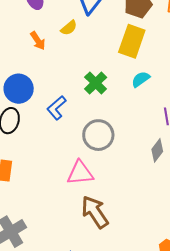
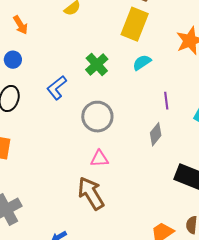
orange arrow: (38, 41) -> (20, 25), moved
blue circle: (19, 89) -> (13, 60), moved, size x0.6
pink triangle: (80, 173) -> (99, 159), moved, size x0.7

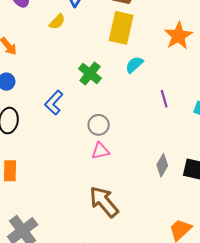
gray circle: (97, 117) -> (99, 125), size x0.7
gray diamond: (156, 134) -> (162, 165), moved
pink triangle: (99, 159) -> (100, 151), moved

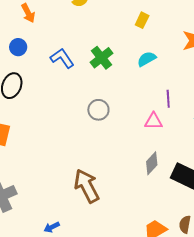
yellow rectangle: (121, 28) -> (142, 20), size x0.5
blue L-shape: (54, 103) -> (62, 58), moved, turned 90
pink triangle: (100, 151) -> (154, 121), moved

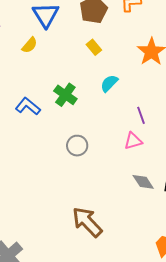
yellow rectangle: (142, 20) -> (94, 47), turned -49
gray diamond: (152, 163) -> (143, 182), turned -60

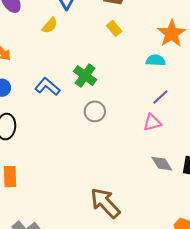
cyan semicircle: (109, 83) -> (156, 60), moved, turned 48
purple line: (141, 115) -> (160, 97), turned 66
gray circle: (77, 146) -> (95, 111), moved

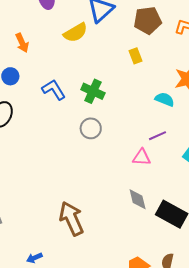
yellow semicircle: (50, 25) -> (76, 33), size x1.4
green cross: (85, 76) -> (93, 91), turned -30

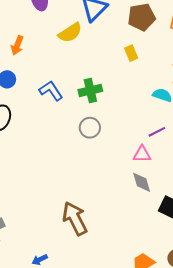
orange arrow: (22, 43) -> (17, 45), turned 48
green cross: (93, 91) -> (90, 90), turned -35
gray diamond: (138, 199) -> (142, 182), moved

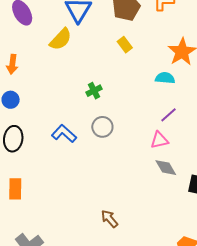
green cross: (90, 90) -> (94, 91), size x0.7
blue L-shape: (51, 91) -> (64, 134), moved
brown arrow: (75, 219) -> (110, 219), size x0.6

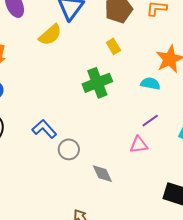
green cross: (94, 91) -> (97, 83), moved, size x1.8
gray circle: (102, 127) -> (69, 149), moved
gray diamond: (166, 168) -> (102, 174), moved

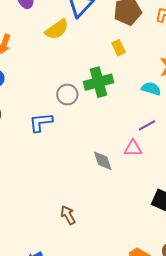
blue L-shape: (44, 129) -> (41, 122), turned -60
gray circle: (69, 149) -> (67, 95), moved
gray diamond: (102, 174) -> (103, 161), moved

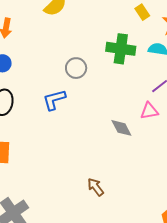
yellow rectangle: (119, 48) -> (142, 12), moved
green cross: (98, 82) -> (121, 49), moved, turned 32

